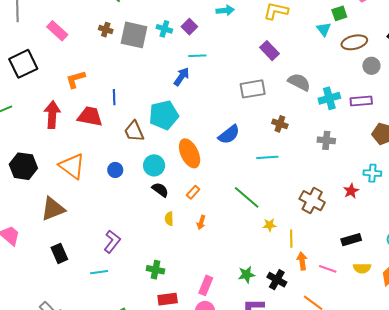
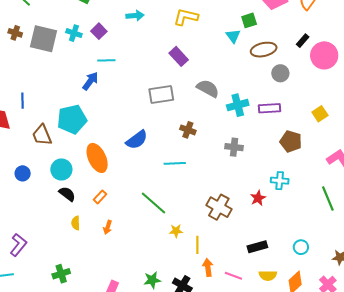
green cross: (155, 270) -> (61, 274), turned -30

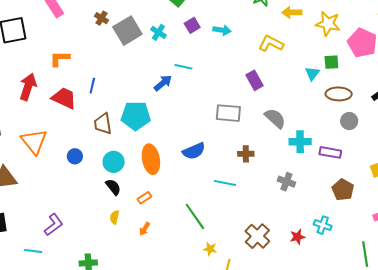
purple square: (99, 31) -> (192, 25), moved
gray square: (43, 39) -> (127, 31), turned 32
brown cross: (188, 130) -> (246, 154), turned -35

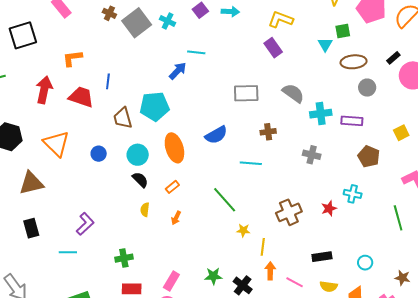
purple rectangle: (254, 80) -> (273, 48), moved
brown cross: (257, 236) -> (289, 212), turned 30

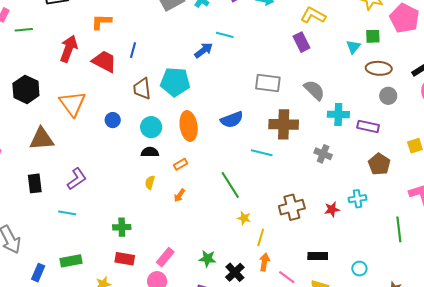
brown cross: (268, 132) -> (284, 124), size x1.8
black semicircle: (140, 180) -> (150, 152), turned -54
cyan cross: (353, 194) -> (358, 199), turned -30
purple L-shape: (85, 224) -> (77, 179), moved

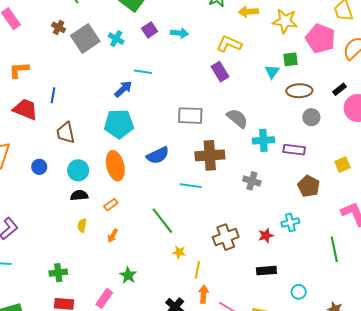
cyan pentagon: (175, 82) -> (119, 124), moved
black rectangle: (318, 256) -> (266, 271), moved
green star: (207, 259) -> (128, 275), moved, turned 30

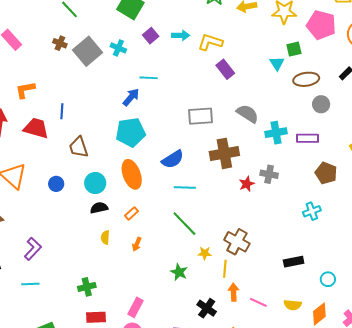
yellow L-shape: (229, 44) -> (210, 42), moved
cyan line: (191, 186) -> (185, 187), moved
red star: (266, 236) -> (247, 184), moved
brown cross: (226, 237) -> (237, 242), moved, turned -35
green star: (128, 275) -> (179, 272), moved

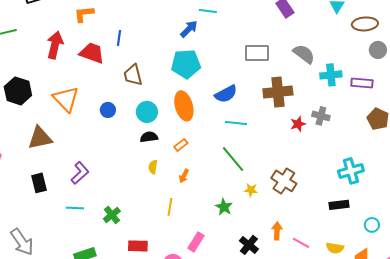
cyan cross: (312, 211) -> (351, 171), moved, size x1.4
yellow line: (225, 269) -> (170, 207), moved
green cross: (87, 287) -> (112, 215), moved, turned -30
pink rectangle: (135, 307) -> (196, 242), moved

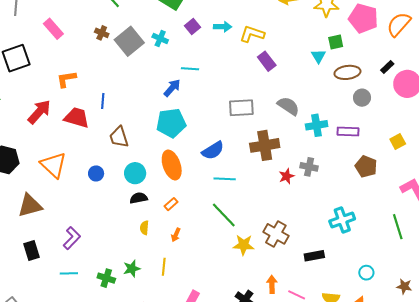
red arrow: (55, 45) -> (39, 112), turned 32
yellow star: (251, 190) -> (244, 245), size x1.5
black rectangle: (339, 205) -> (314, 256), moved
green star: (224, 207) -> (132, 269), moved, turned 30
green cross: (112, 215) -> (106, 278), turned -30

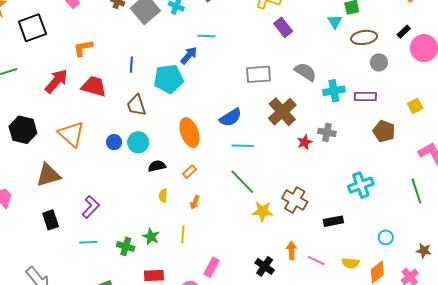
blue line: (103, 101) -> (131, 65), moved
cyan pentagon: (171, 123) -> (169, 79), moved
brown cross: (265, 145) -> (282, 112), turned -32
cyan circle: (135, 173) -> (138, 142), moved
green star: (132, 269) -> (151, 237), turned -30

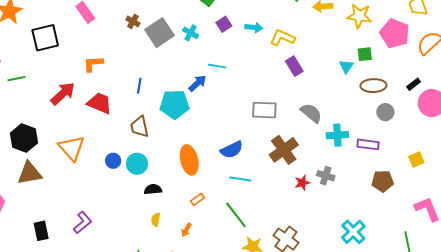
brown pentagon: (384, 131) -> (382, 181), turned -30
orange rectangle: (189, 172) -> (198, 199), moved
brown triangle: (48, 175) -> (30, 173), moved
cyan cross: (361, 185) -> (353, 232), turned -30

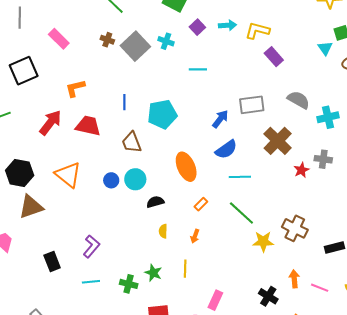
blue arrow: (197, 83) -> (220, 119), moved

